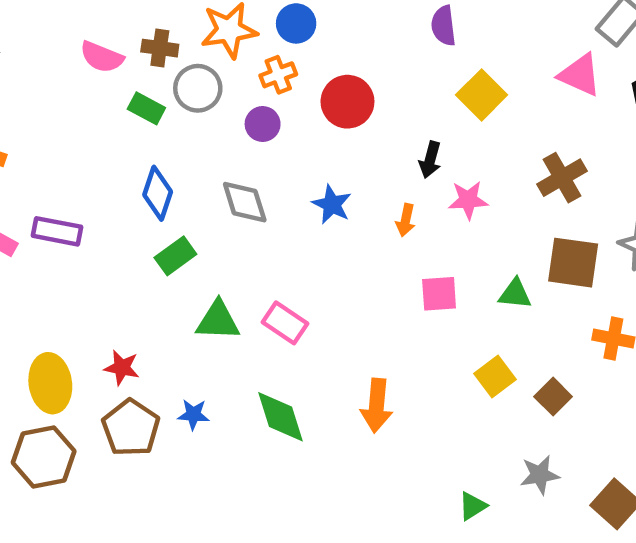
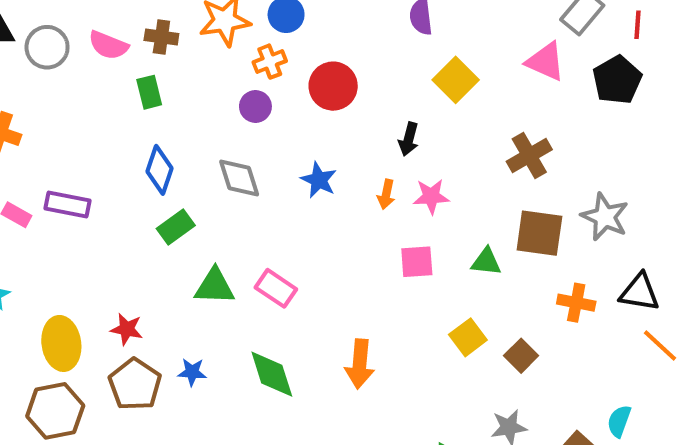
gray circle: (198, 88) -> (47, 47), moved
green rectangle: (146, 108) -> (149, 92), turned 48
pink star: (468, 200) -> (431, 196), moved

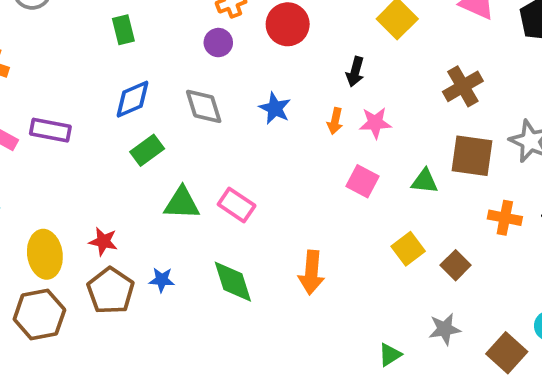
blue diamond: (159, 170) -> (133, 99), turned 48
pink square: (417, 262) -> (362, 181), turned 32

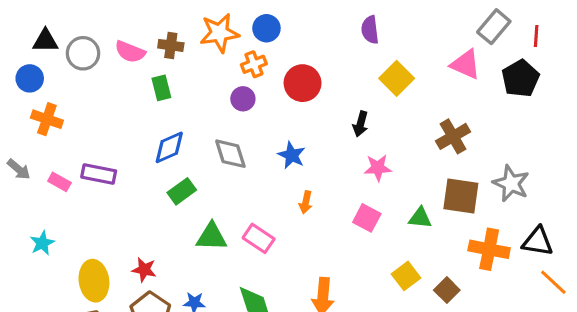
orange arrow: (335, 121) -> (306, 202), moved
orange cross: (505, 218) -> (489, 249), size x1.4

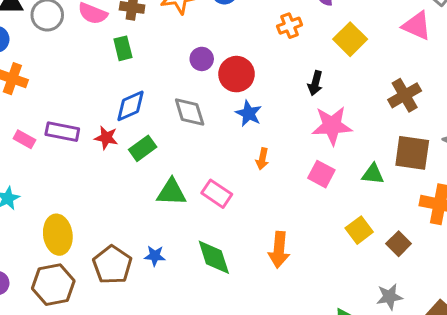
orange cross: (254, 64) -> (290, 26), moved
red circle: (303, 83) -> (237, 74), moved
pink star: (378, 168) -> (332, 126), size x1.5
red star: (144, 270) -> (106, 138), moved

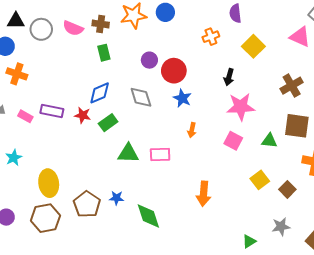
green rectangle: (123, 48) -> (104, 53), moved
pink rectangle: (217, 194) -> (160, 154), turned -36
green diamond: (214, 257) -> (148, 216), moved

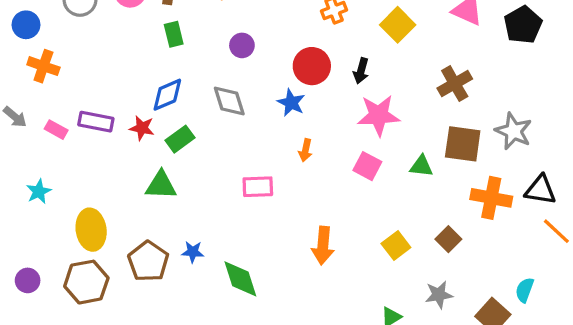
red circle: (174, 71) -> (312, 66), moved
green triangle: (128, 153) -> (161, 185), moved
yellow square: (260, 180) -> (396, 245), moved

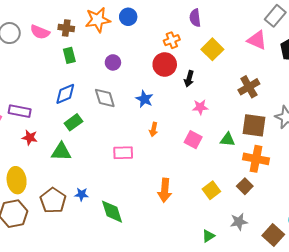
red circle: (312, 66) -> (165, 64), moved
pink star: (379, 115) -> (200, 107), size x0.6
red star: (142, 128) -> (30, 138), moved
orange cross: (491, 198) -> (256, 159), moved

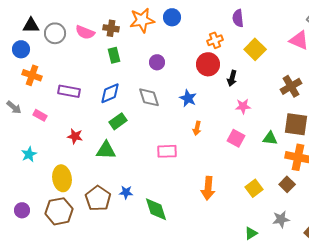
purple rectangle: (20, 111) -> (69, 91), moved

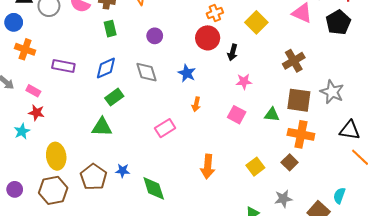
red star: (75, 136) -> (36, 113), moved
pink rectangle: (167, 151) -> (165, 128), turned -30

